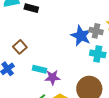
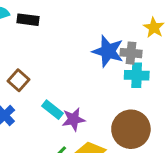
gray cross: (96, 31) -> (131, 53), moved
cyan rectangle: (40, 69) -> (52, 110), turned 32

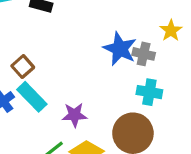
cyan cross: (137, 75) -> (149, 92), moved
cyan rectangle: (52, 110) -> (32, 97), moved, size x1.4

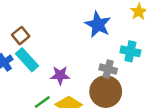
gray cross: (144, 54) -> (108, 69), moved
cyan cross: (149, 92) -> (130, 51), moved

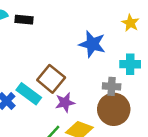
brown square: (21, 36) -> (51, 79), moved, size x1.5

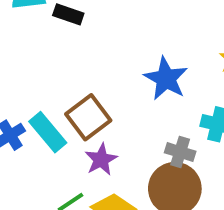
purple star: (65, 102) -> (101, 160), turned -30

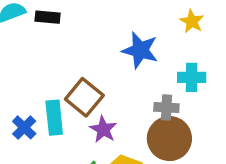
cyan rectangle: (48, 132) -> (54, 118), turned 48

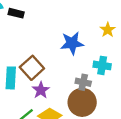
blue star: (140, 50) -> (72, 43), turned -30

